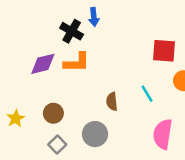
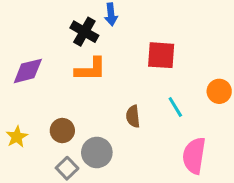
red square: (164, 51) -> (161, 55), moved
purple diamond: (43, 64) -> (28, 71), moved
gray circle: (95, 134) -> (97, 152), moved

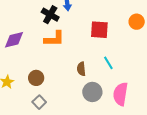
orange circle: (219, 91) -> (137, 22), moved
gray circle: (97, 152) -> (92, 92), moved

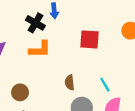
cyan line: (108, 63) -> (105, 85), moved

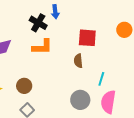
brown semicircle: (70, 82) -> (78, 61), moved
cyan line: (105, 85) -> (101, 79), turned 48

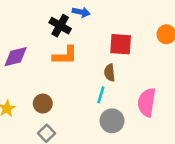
blue arrow: (55, 12) -> (81, 12), turned -72
cyan line: (101, 79) -> (101, 95), moved
pink semicircle: (108, 102) -> (147, 102), moved

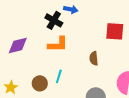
red square: (121, 44) -> (115, 31), moved
cyan line: (101, 95) -> (59, 76), moved

